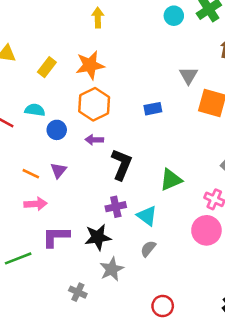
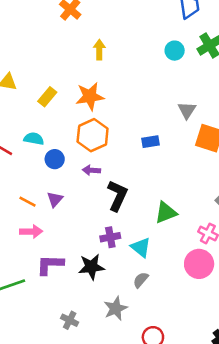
gray star: (112, 269) -> (116, 308), moved

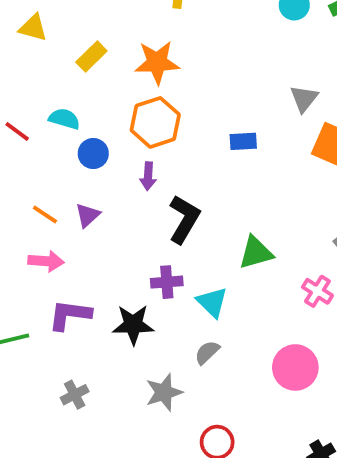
purple arrow: (91, 170) -> (148, 176), turned -96
pink circle: (199, 264) -> (295, 367), moved
gray cross: (70, 320) -> (75, 395), moved, turned 30

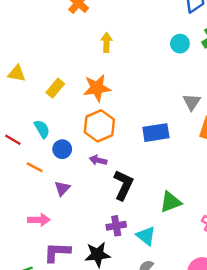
cyan semicircle: (64, 119) -> (42, 129), turned 48
blue rectangle: (243, 141) -> (156, 133), size x1.5
purple arrow: (148, 176) -> (98, 160), turned 105
orange line: (45, 215) -> (35, 167), moved

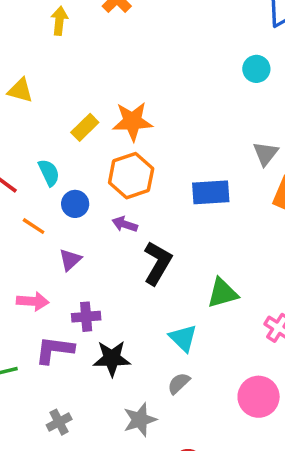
yellow arrow: (106, 42) -> (59, 21), moved
yellow rectangle: (55, 88) -> (85, 127), moved
purple cross: (116, 226) -> (86, 317), moved

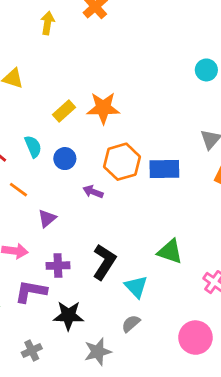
orange hexagon: (131, 176) -> (122, 162), moved
blue circle: (75, 204) -> (65, 159), moved
black L-shape: (158, 263) -> (104, 262), moved
green triangle: (222, 293) -> (170, 252), turned 32
black star: (112, 358) -> (68, 316), moved

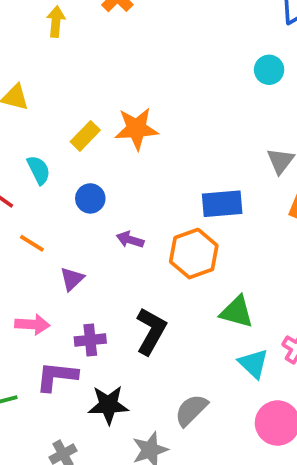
cyan semicircle: (33, 147) -> (39, 170), moved
orange hexagon: (122, 162) -> (194, 254), moved
cyan triangle: (136, 287) -> (253, 364), moved
gray semicircle: (131, 324) -> (191, 410), size x1.4

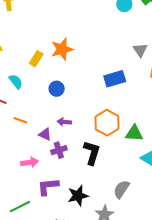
blue circle: (90, 198) -> (57, 89), moved
purple arrow: (130, 240) -> (64, 122), moved
orange hexagon: (194, 254) -> (107, 123), moved
purple triangle: (72, 279) -> (45, 134), turned -40
purple cross: (90, 340) -> (59, 150), moved

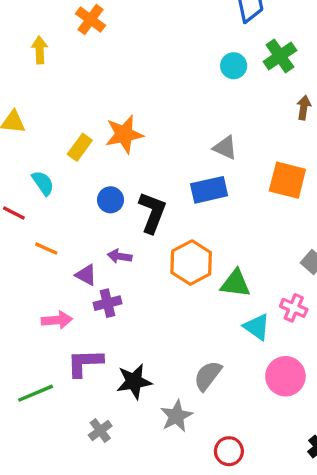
gray triangle: (140, 50) -> (225, 148), moved, turned -35
black L-shape: (92, 153) -> (152, 212), moved

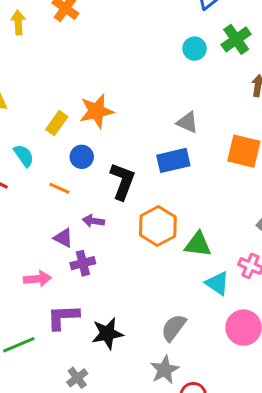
yellow arrow: (40, 50) -> (18, 22), moved
blue circle: (111, 200) -> (82, 157), moved
orange line: (46, 249) -> (59, 188), moved
gray star: (176, 416) -> (165, 370), moved

